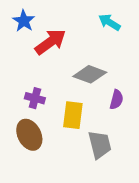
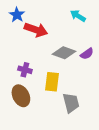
red arrow: (50, 42) -> (36, 30), turned 55
purple semicircle: (117, 100) -> (87, 54), moved, turned 40

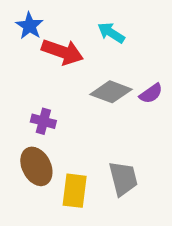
cyan arrow: (78, 16) -> (111, 33), moved
yellow rectangle: (52, 82) -> (75, 191), moved

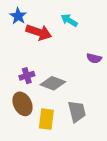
gray diamond: (111, 92) -> (53, 83), moved
purple semicircle: (151, 93) -> (94, 58), turned 48
purple cross: (43, 121) -> (27, 76), turned -32

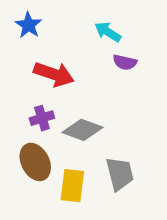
red arrow: (39, 32) -> (54, 74), moved
purple semicircle: (94, 58) -> (125, 62), moved

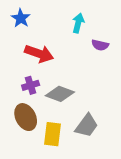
cyan arrow: (108, 32) -> (78, 23), turned 72
purple semicircle: (125, 62) -> (100, 45), moved
gray trapezoid: (120, 174) -> (87, 126), turned 50

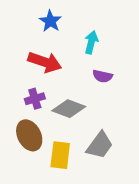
blue star: (21, 18) -> (50, 21), moved
cyan arrow: (78, 23) -> (91, 42), moved
purple semicircle: (100, 45) -> (103, 76), moved

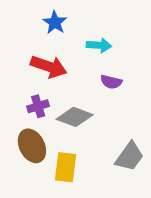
cyan arrow: (91, 42) -> (99, 45), turned 80
gray trapezoid: (100, 145) -> (129, 157), moved

